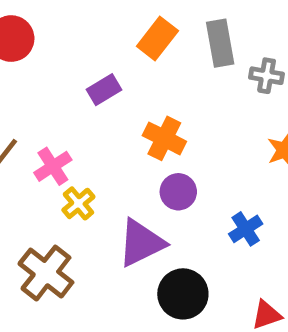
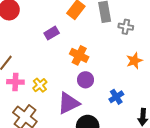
pink cross: (53, 166) -> (15, 82), moved, turned 35

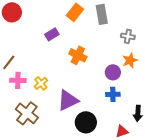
gray cross: (126, 27) -> (128, 36), moved
purple circle: (86, 80) -> (113, 72), moved
blue cross: (116, 97) -> (113, 94), turned 32

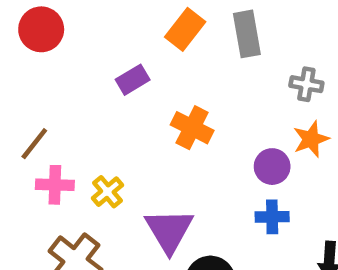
purple triangle: (68, 100) -> (169, 231), turned -35

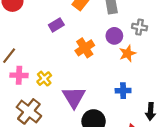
orange cross: (192, 128) -> (85, 48), turned 30
orange star: (311, 139) -> (127, 53), moved
purple circle: (272, 167) -> (114, 36), moved

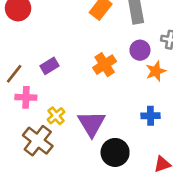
purple rectangle: (56, 25) -> (50, 66), moved
yellow cross: (44, 79) -> (56, 116), moved

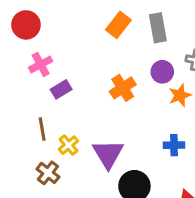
brown line: (14, 74) -> (42, 129), moved, turned -48
pink cross: (26, 97) -> (41, 64), moved, turned -30
brown cross: (38, 141) -> (48, 173), size x0.7

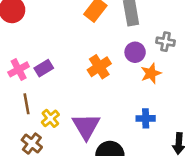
pink cross: (41, 64) -> (19, 69), moved

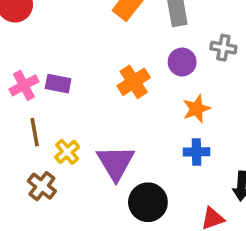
purple rectangle: (44, 68) -> (58, 84), turned 42
orange star: (151, 73) -> (196, 109), moved

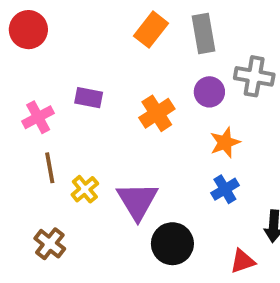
gray cross: (223, 48) -> (254, 76), size x1.4
purple rectangle: (58, 84) -> (89, 98), moved
blue cross: (196, 152) -> (225, 189), turned -30
brown cross: (42, 186) -> (50, 244), moved

